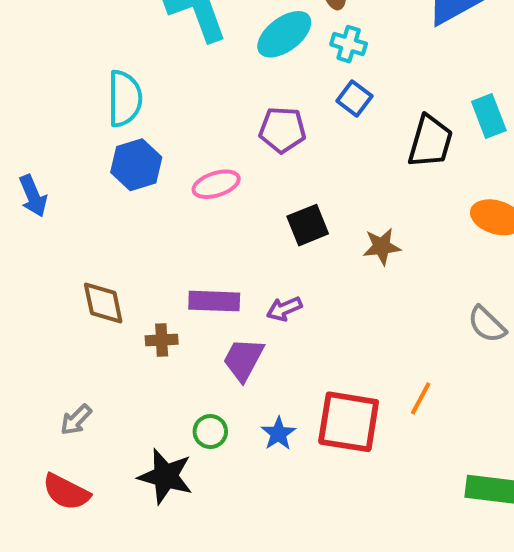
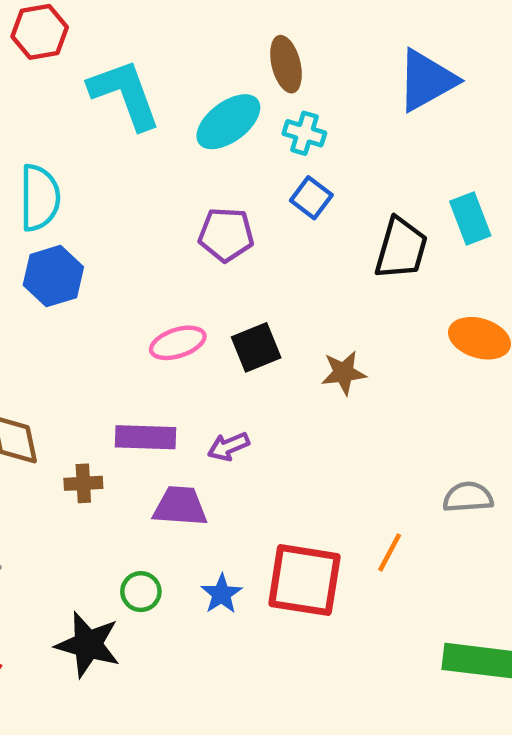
pink ellipse: (216, 184) -> (178, 343), moved
gray semicircle: (487, 324) -> (468, 497), moved, turned 132
purple trapezoid: (243, 359) -> (180, 506), turned 66

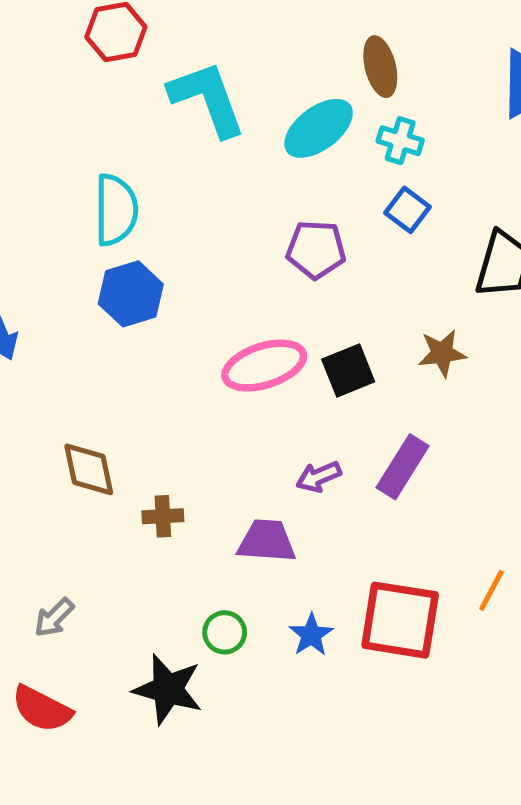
pink ellipse: (178, 343) -> (264, 366), size x1.4
brown star: (344, 373) -> (442, 353), moved
purple rectangle: (146, 437) -> (403, 467), moved, turned -60

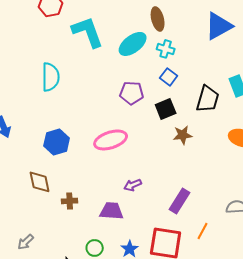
blue hexagon: (131, 294) -> (57, 142), moved
black square: (348, 370) -> (166, 109), moved
purple rectangle: (403, 467) -> (180, 201), moved

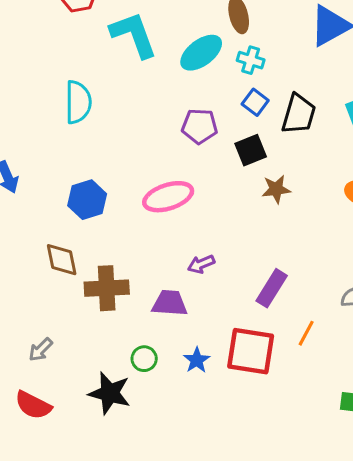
black trapezoid: (208, 99) -> (299, 114), moved
brown cross: (70, 201) -> (107, 288), size x1.8

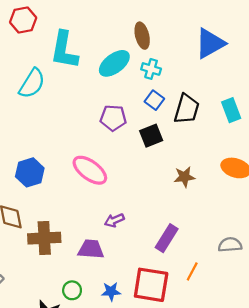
cyan L-shape: (134, 35) -> (64, 50), turned -150
cyan semicircle: (78, 102) -> (32, 83), moved, turned 32
brown star: (276, 189) -> (184, 177), moved
pink ellipse: (168, 197) -> (90, 170), turned 54
blue star: (197, 360) -> (111, 291), turned 30

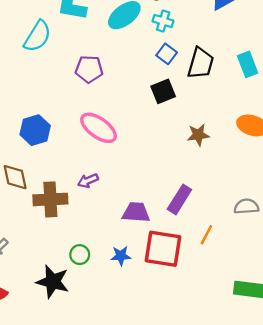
purple pentagon: (113, 118) -> (89, 69), moved
purple arrow: (114, 220) -> (88, 181), moved
purple trapezoid: (91, 249) -> (136, 212), moved

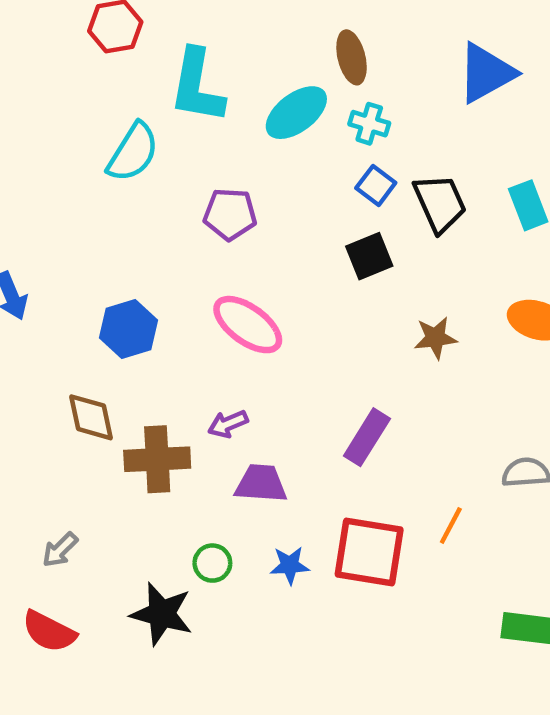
black trapezoid: (201, 63) -> (440, 203), turned -40
purple rectangle: (179, 199) -> (367, 437), moved
purple trapezoid: (136, 212) -> (261, 484), moved

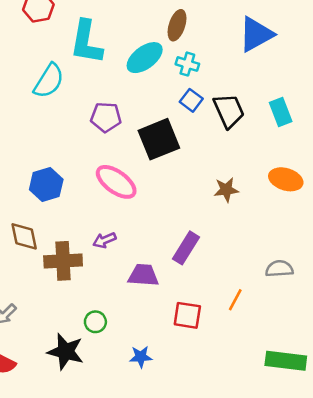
brown ellipse: (352, 57) -> (177, 25), turned 32
black square: (369, 256) -> (159, 139), moved, size x1.5
purple trapezoid: (261, 484) -> (143, 275), moved
red square: (369, 552) -> (187, 315), size x0.7
blue star: (290, 565) -> (141, 357), moved

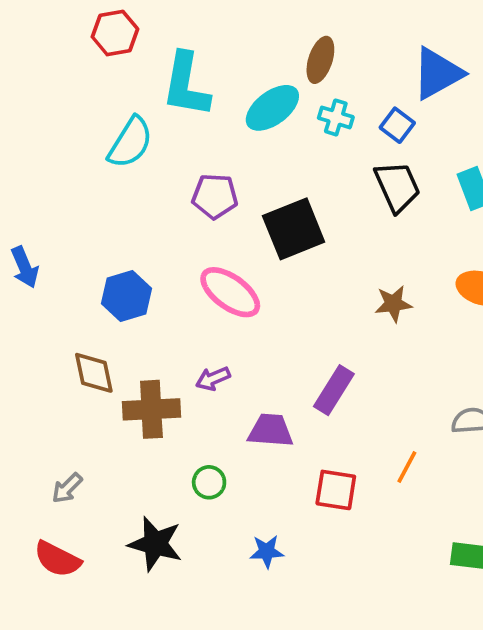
blue square: (191, 100) -> (397, 125), moved
green circle: (95, 322) -> (209, 482), moved

